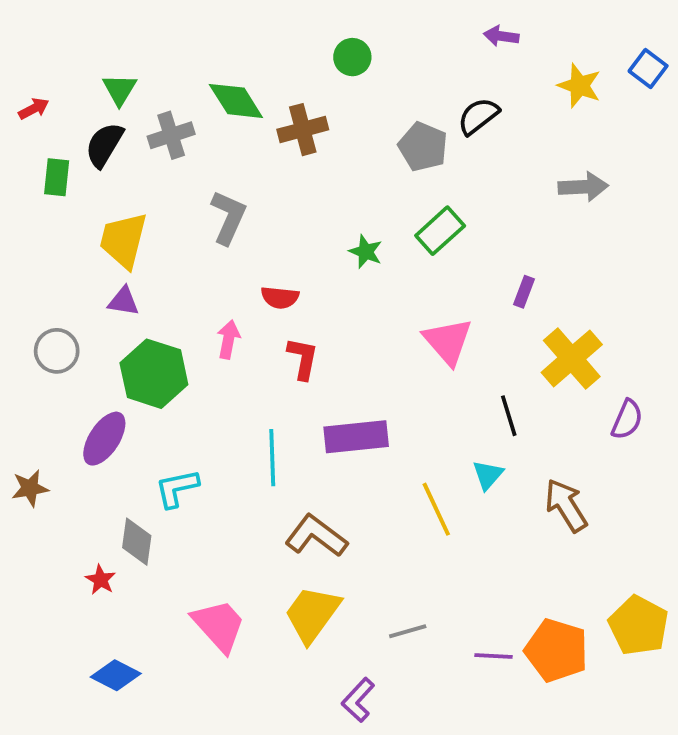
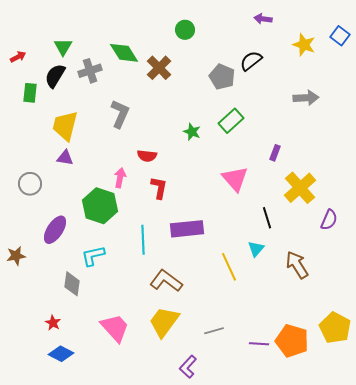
brown cross: (303, 130) -> (159, 68), turned -30
green hexagon: (154, 374) -> (100, 206), moved
red star: (101, 580) -> (53, 323), moved

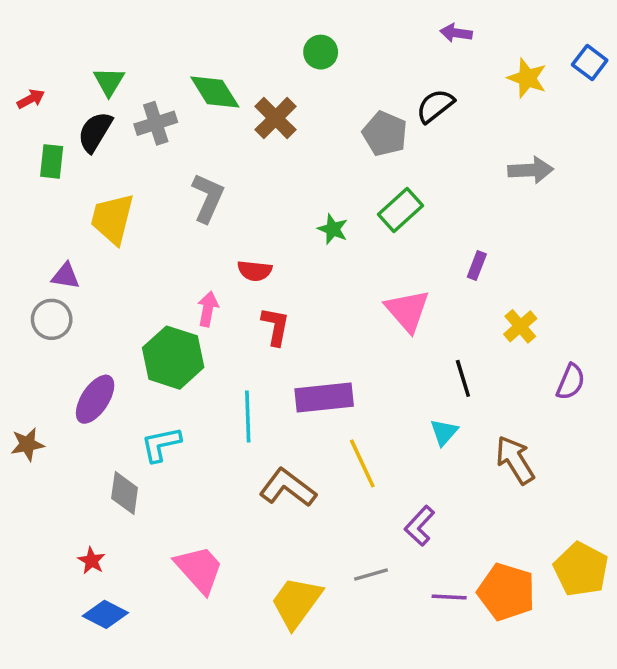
purple triangle: (65, 158) -> (66, 276), moved
yellow cross: (300, 188) -> (520, 326), size x0.6
yellow line: (229, 267) -> (362, 463), moved
yellow trapezoid: (164, 322) -> (296, 602), moved
purple L-shape: (188, 367) -> (420, 526), moved

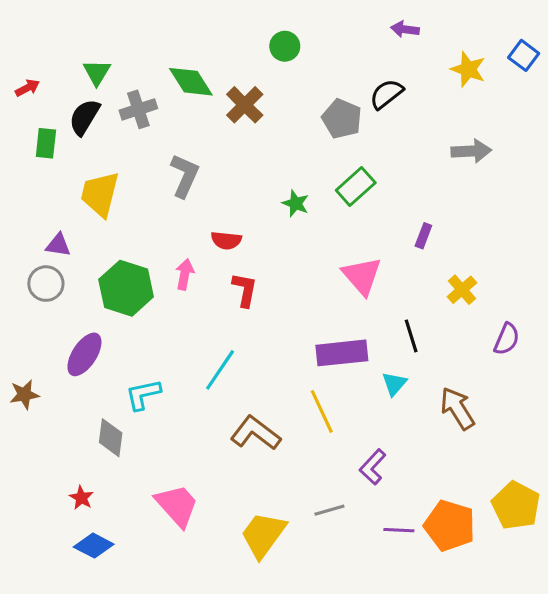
green hexagon: (173, 358) -> (126, 288), moved
purple rectangle: (324, 397) -> (342, 353), moved
cyan line: (248, 417) -> (220, 370), turned 36

